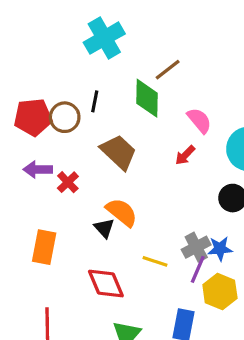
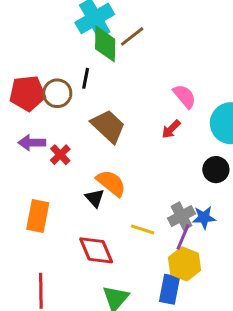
brown line: (168, 70) -> (132, 36), moved
green diamond: (147, 98) -> (105, 44), moved
yellow hexagon: (220, 291) -> (184, 264), moved

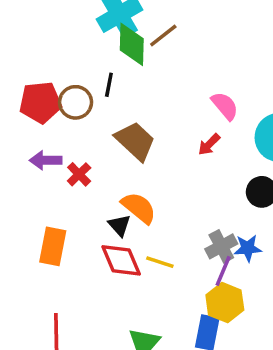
yellow line: (143, 229) -> (160, 262), moved
red diamond: (96, 250) -> (121, 260), moved

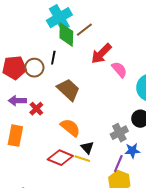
red arrow: (209, 144) -> (101, 54), moved, size x1.6
black triangle: (119, 225) -> (87, 148), moved
orange rectangle: (53, 246) -> (15, 136), moved
gray cross: (221, 246) -> (119, 133), moved
red diamond: (121, 260) -> (60, 158), turned -45

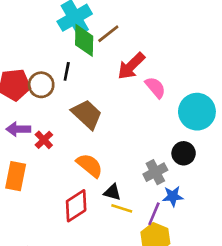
black triangle: (87, 148) -> (112, 192), turned -32
red diamond: (60, 158) -> (76, 206), turned -55
yellow line: (82, 159) -> (122, 208), moved

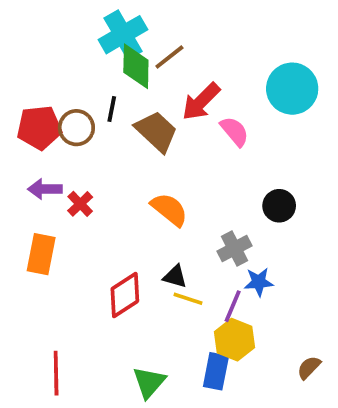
cyan circle: (197, 112) -> (292, 89), moved
brown trapezoid: (87, 114) -> (156, 131), moved
black circle: (184, 153) -> (279, 206), moved
orange semicircle: (90, 165) -> (169, 209), moved

